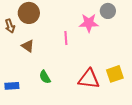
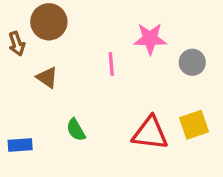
gray circle: (108, 11) -> (192, 62), moved

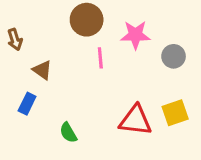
brown circle: (49, 22) -> (87, 20), moved
green semicircle: (76, 130) -> (68, 133), moved
blue rectangle: (20, 145) -> (27, 104), moved, turned -60

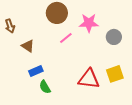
pink line: (100, 58) -> (66, 38), turned 56
blue rectangle: (27, 104) -> (36, 71), moved, turned 40

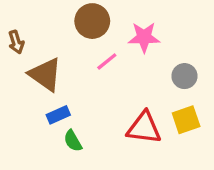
gray circle: (114, 37) -> (184, 76), moved
brown triangle: (28, 46) -> (45, 74), size x1.6

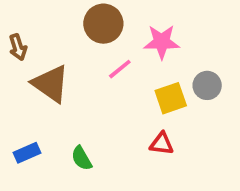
blue rectangle: (58, 115) -> (27, 153), moved
yellow square: (186, 120) -> (171, 98), moved
red triangle: (144, 128) -> (162, 144), size x0.6

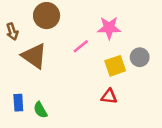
brown circle: (103, 24) -> (47, 16), moved
blue rectangle: (27, 153) -> (18, 103), turned -70
green semicircle: (82, 158) -> (40, 110), moved

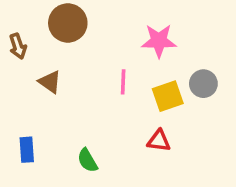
pink line: (81, 46) -> (123, 82), moved, turned -49
brown triangle: (34, 56) -> (50, 82), size x0.6
green semicircle: (40, 110) -> (87, 160), moved

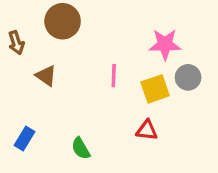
pink star: (159, 41) -> (165, 44), moved
blue rectangle: (27, 150) -> (25, 138), turned 35

